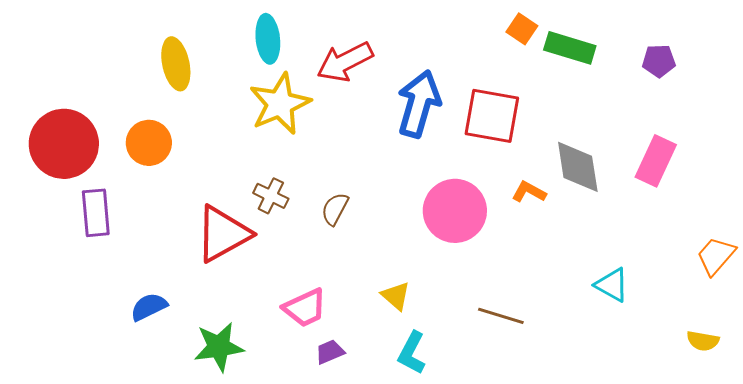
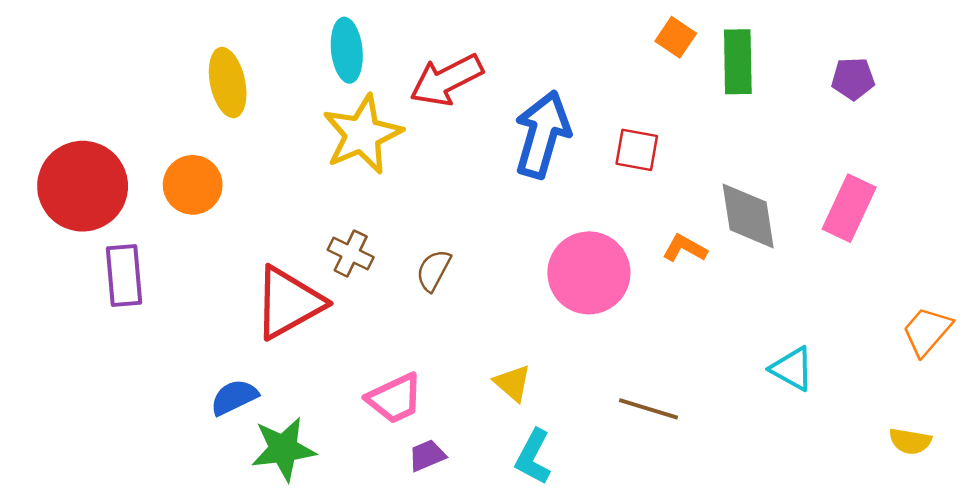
green rectangle: (570, 48) -> (738, 62), turned 72
red square: (492, 116) -> (637, 150), size x0.6
blue semicircle: (149, 307) -> (234, 397), moved

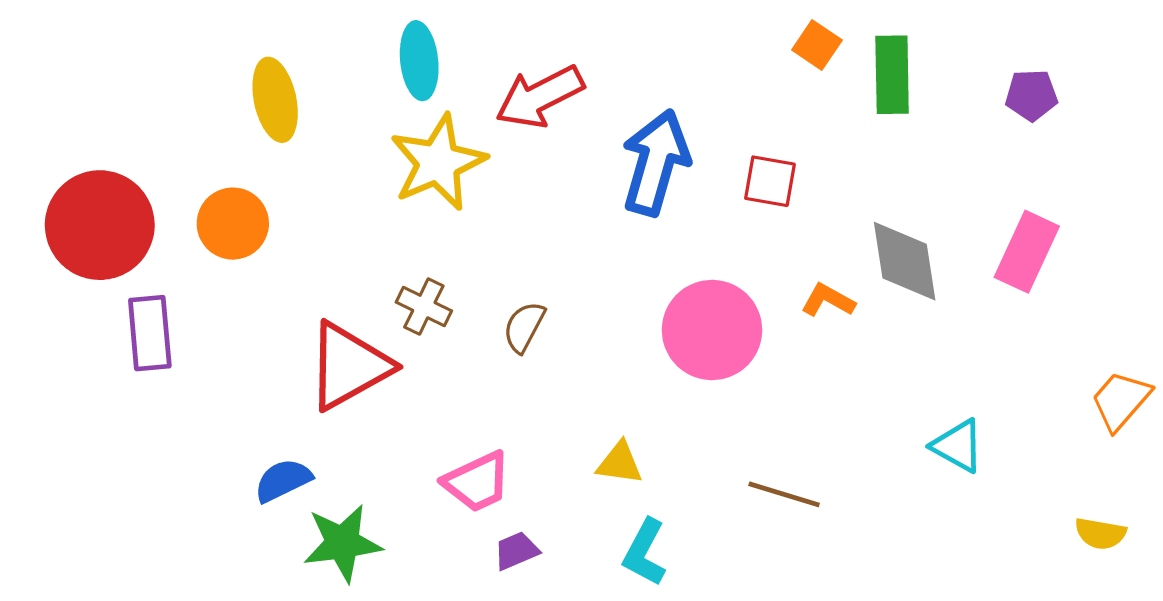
yellow triangle: (513, 383) -> (620, 463), turned -33

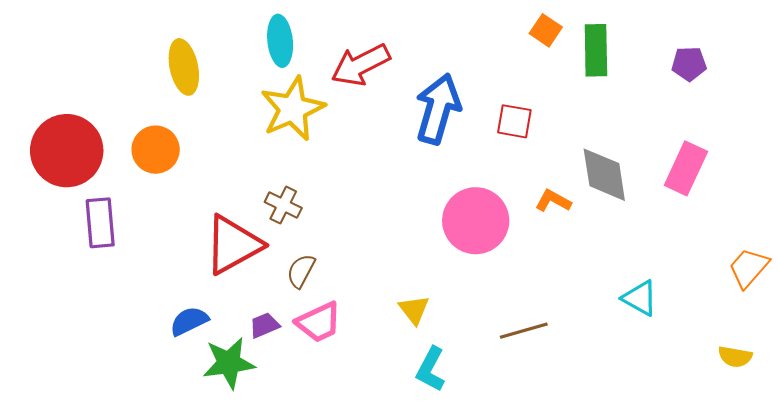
brown semicircle: (524, 327) -> (301, 271), moved
yellow triangle: (620, 463) -> (414, 310), turned 44
brown line: (784, 494) -> (524, 331), turned -33
purple trapezoid: (516, 551) -> (264, 325), moved

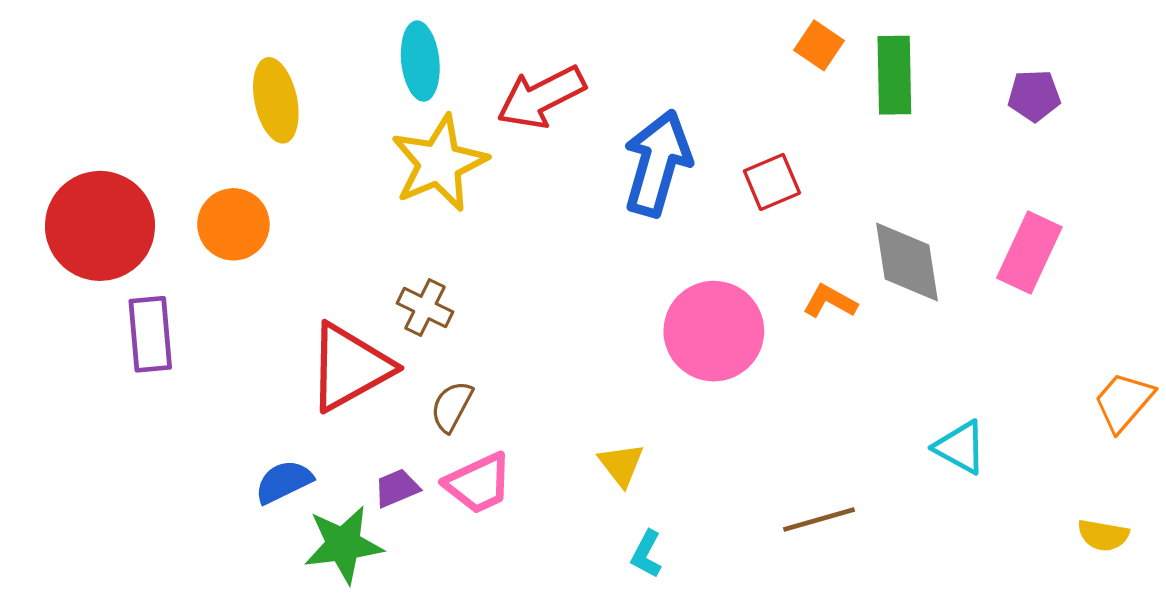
red square: (514, 121) -> (772, 182), turned -33
brown line: (524, 331) -> (819, 519), moved
cyan L-shape: (431, 369) -> (646, 554), size x0.7

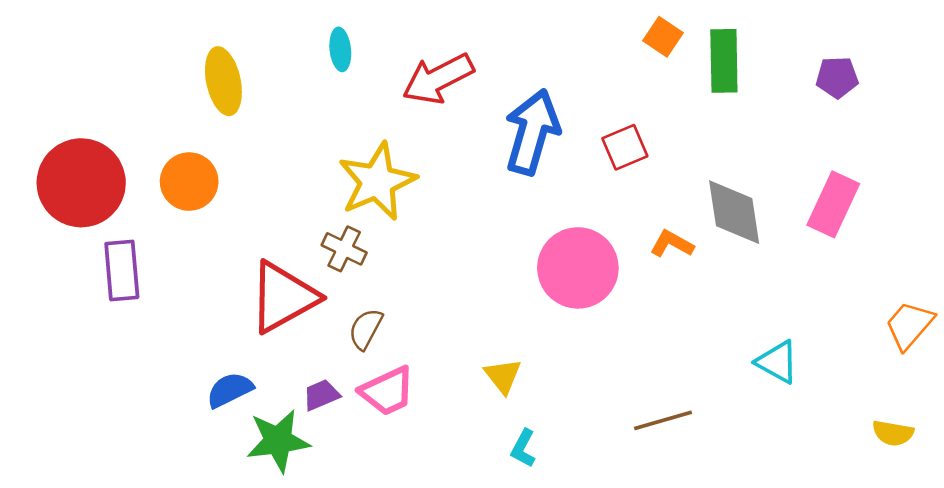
cyan ellipse: (420, 61) -> (340, 49), size x0.7
yellow star: (439, 163) -> (377, 182), moved

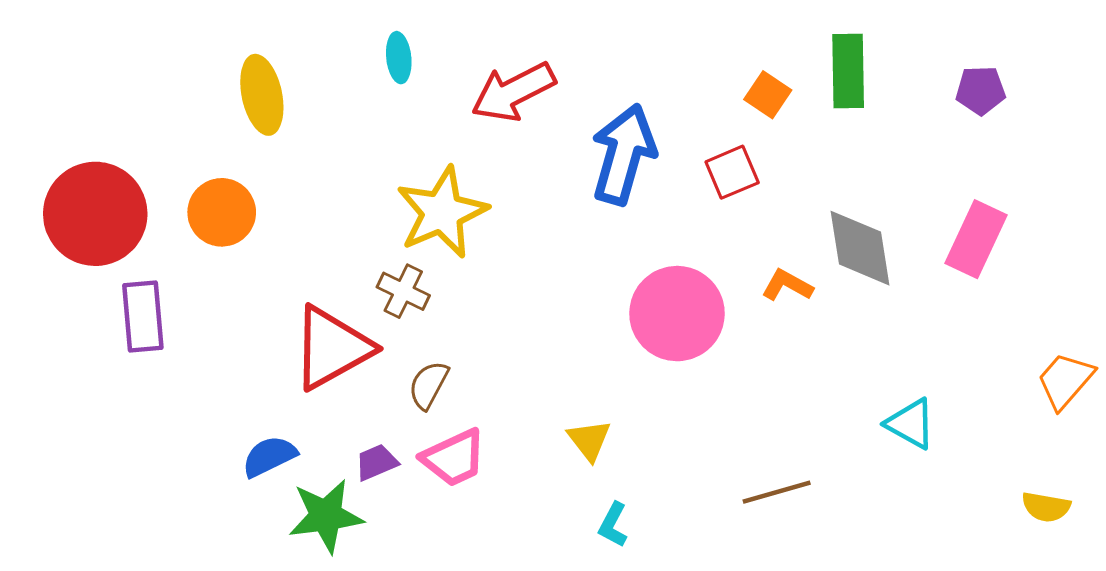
orange square: (663, 37) -> (768, 95), moved

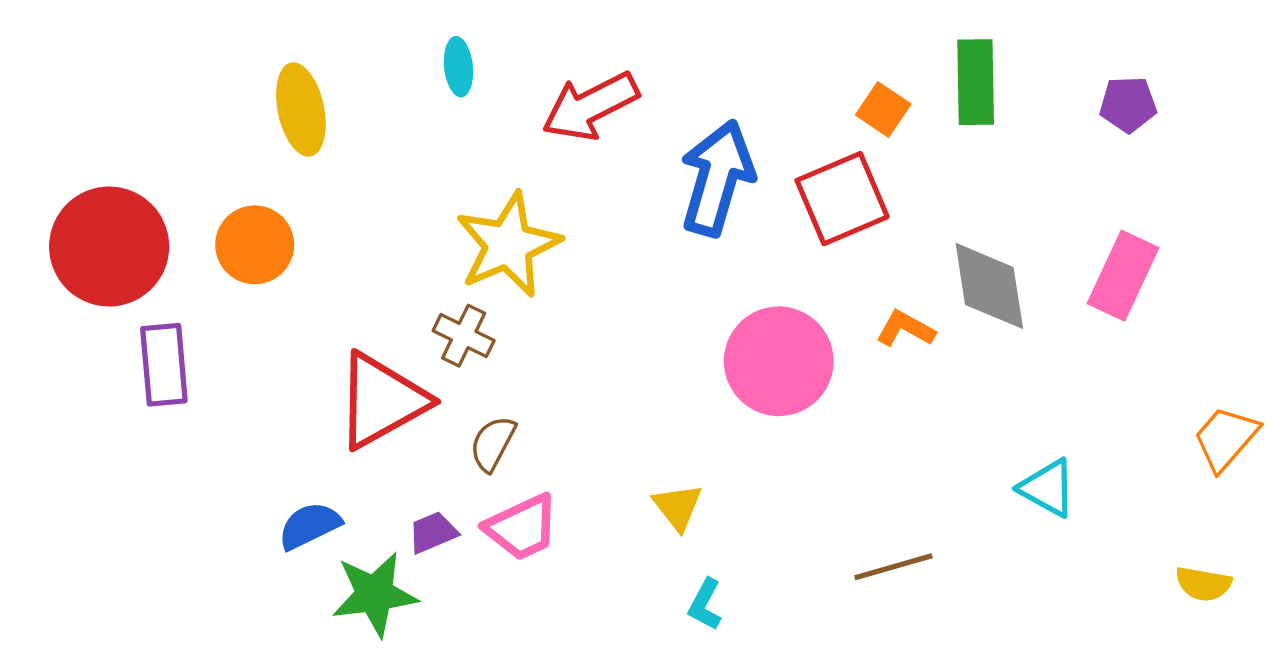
red square: (732, 172) -> (842, 199), size x1.5

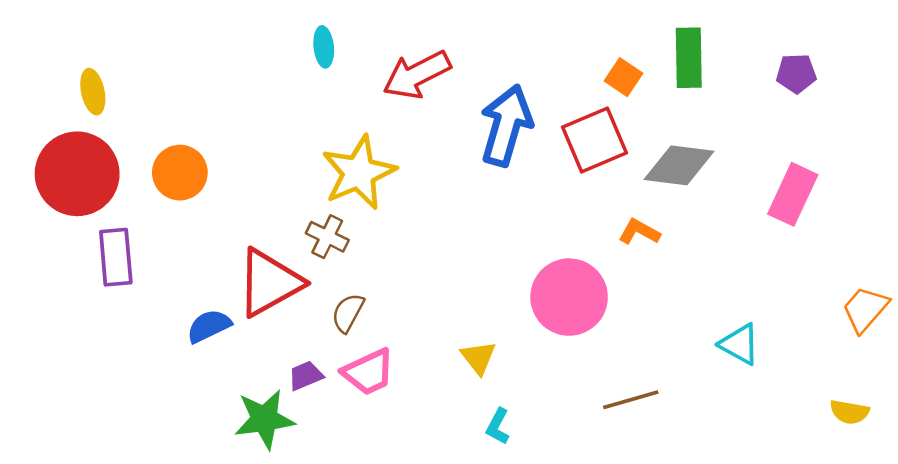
yellow ellipse: (301, 110) -> (93, 92), moved, size x0.7
gray diamond: (989, 286) -> (679, 165), moved, turned -74
pink circle: (779, 361) -> (569, 297), moved
blue semicircle: (309, 526) -> (209, 326), moved

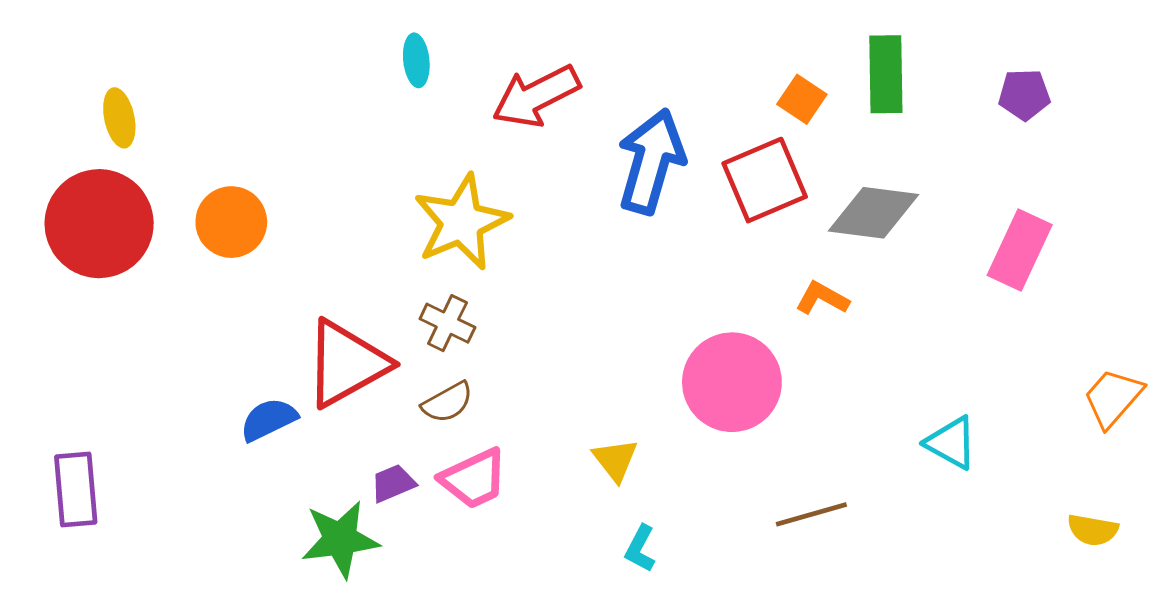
brown cross: (327, 237) -> (447, 323), moved
purple rectangle: (116, 257) -> (76, 490), moved
brown semicircle: (348, 313) -> (447, 402), turned -147

